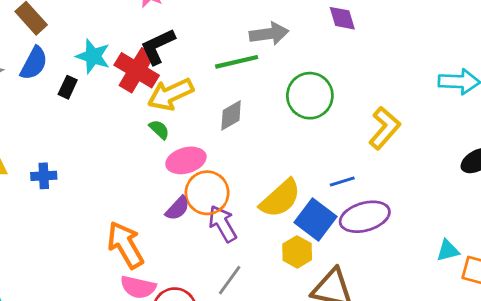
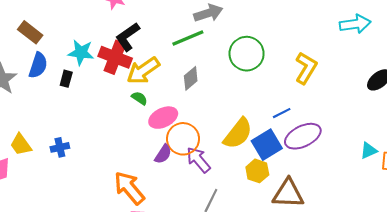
blue square: (316, 220) -> (267, 145), turned 32

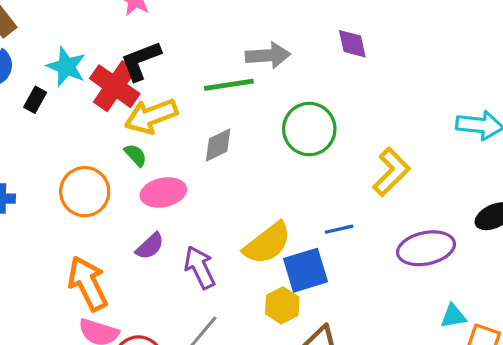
purple ellipse: (303, 136) -> (426, 248), moved
orange circle: (183, 139) -> (85, 192), moved

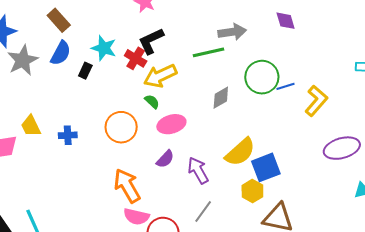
red cross: (115, 86) -> (136, 58), size x0.7
gray diamond: (218, 145) -> (221, 98), moved
blue line: (339, 229) -> (285, 86), moved

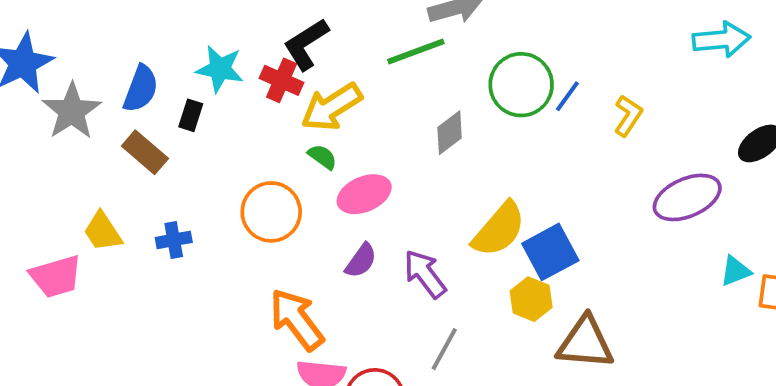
brown rectangle: (59, 20) -> (145, 152), moved
blue line: (285, 86) -> (567, 96), turned -30
yellow L-shape: (316, 101) -> (628, 116), size x0.7

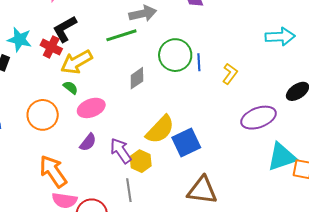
blue line: (567, 96) -> (199, 62), turned -42
cyan triangle: (735, 271) -> (282, 157), size x1.8
yellow hexagon: (531, 299) -> (141, 161), moved
gray line: (444, 349) -> (129, 190), turned -40

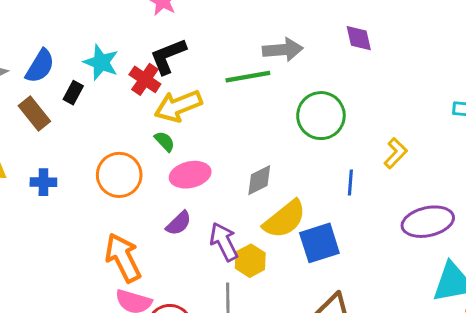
blue line: (199, 62) -> (350, 182), moved
gray diamond: (137, 78) -> (259, 180), moved

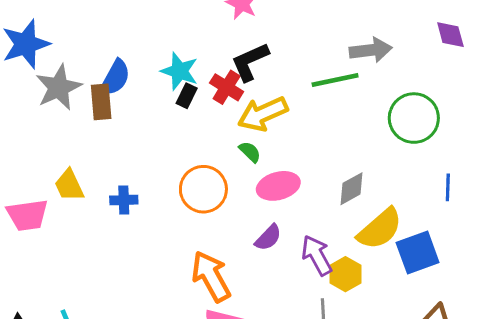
black rectangle: (73, 93) -> (187, 96), moved
brown rectangle: (34, 114) -> (101, 102), moved, turned 36

